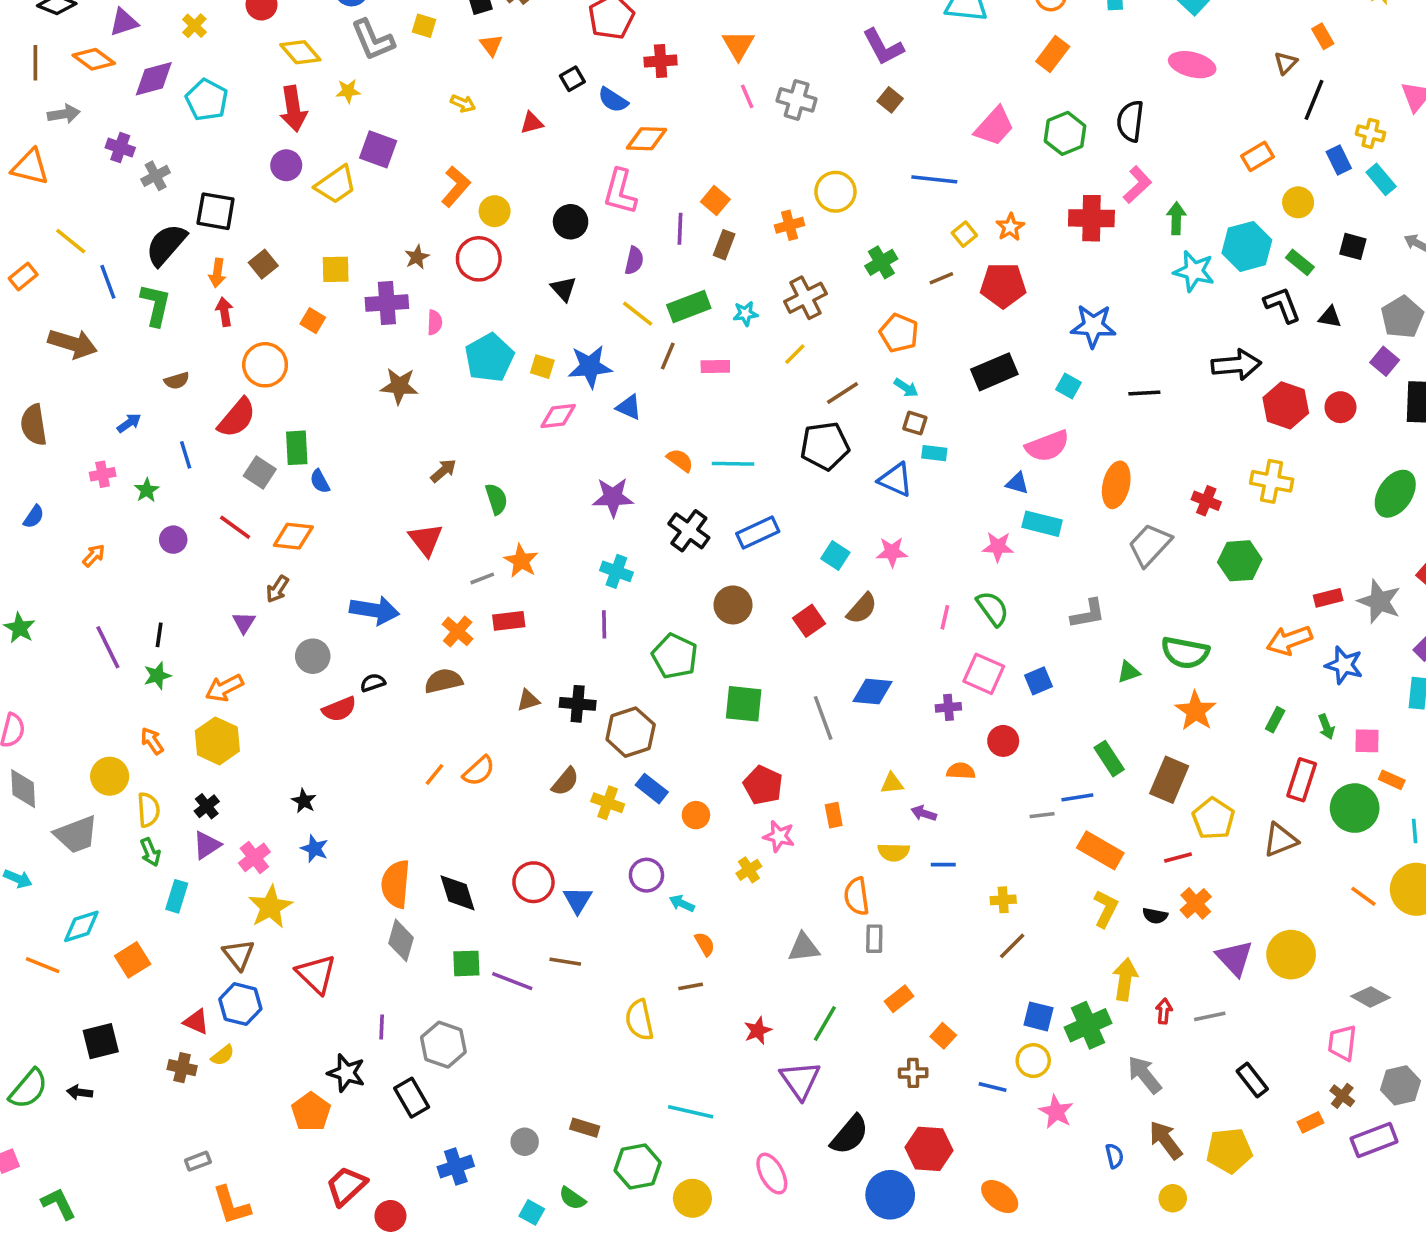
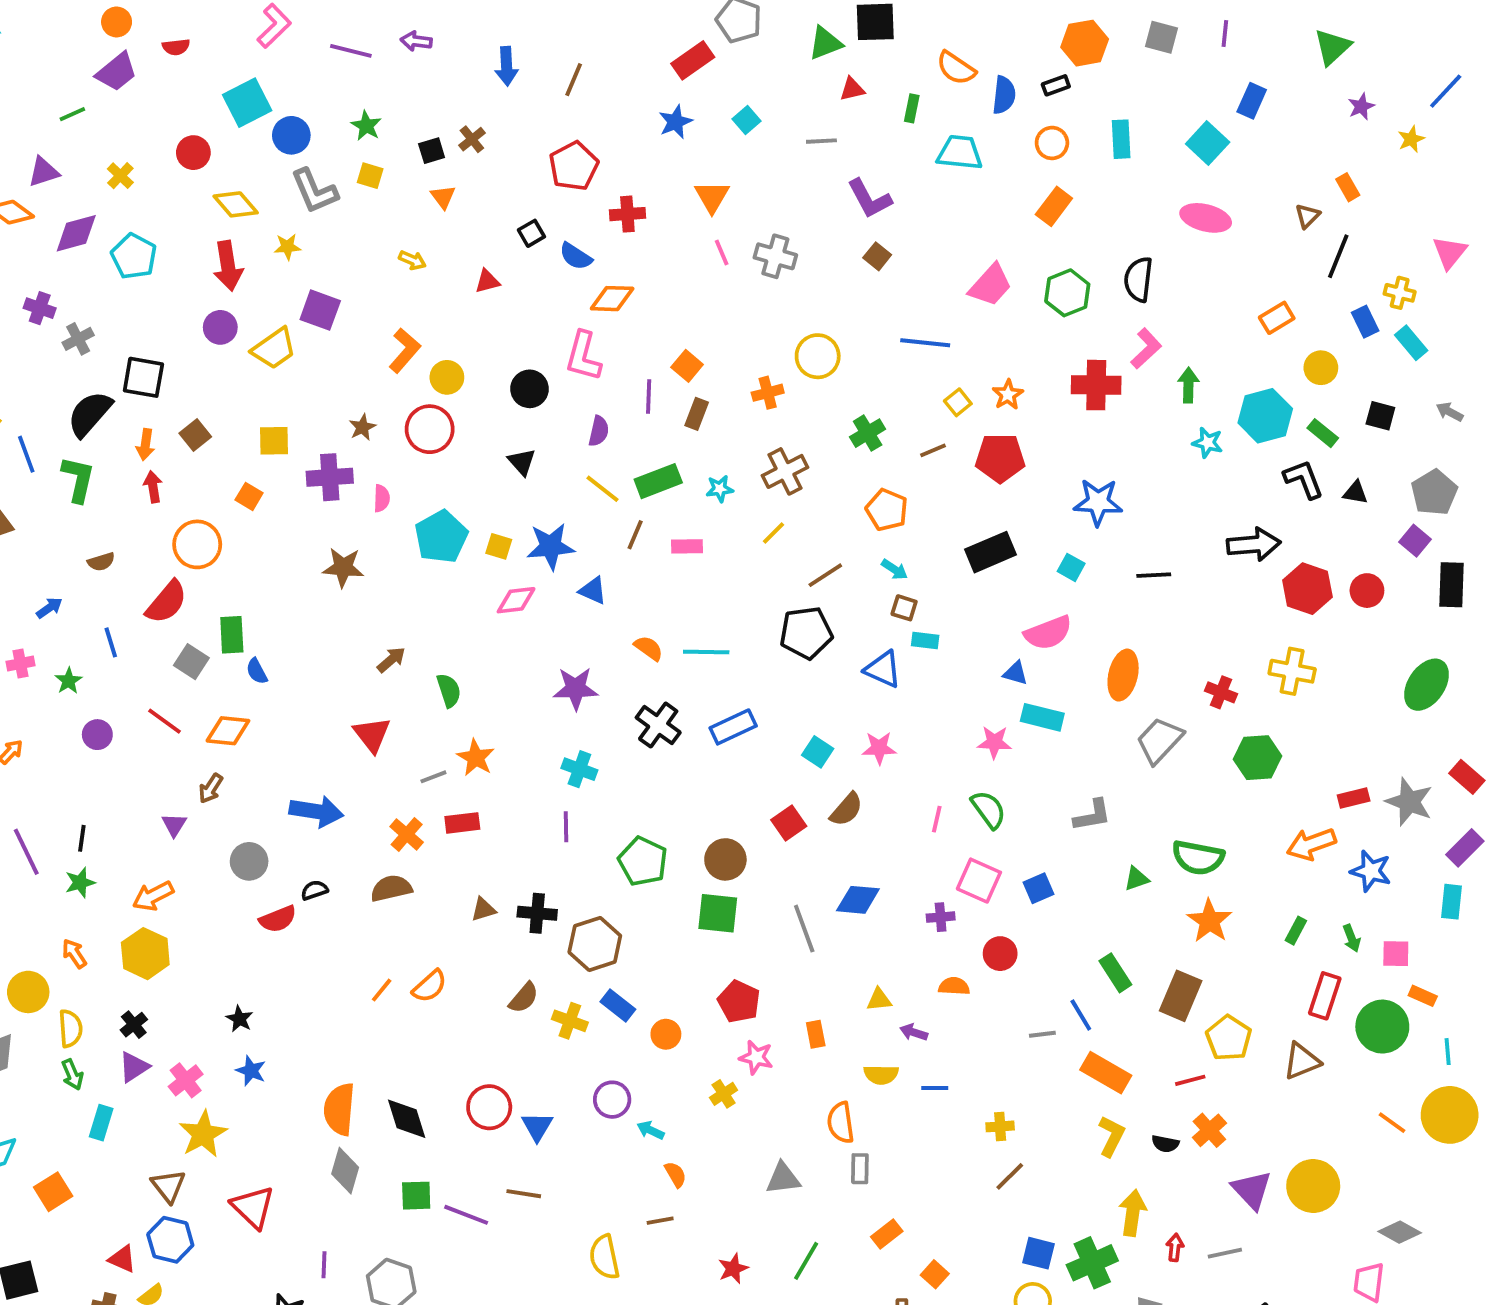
cyan star: (1194, 271) -> (1208, 443), size x0.7
brown circle: (733, 605) -> (725, 859), moved
blue line: (1077, 797) -> (1081, 1015), turned 68

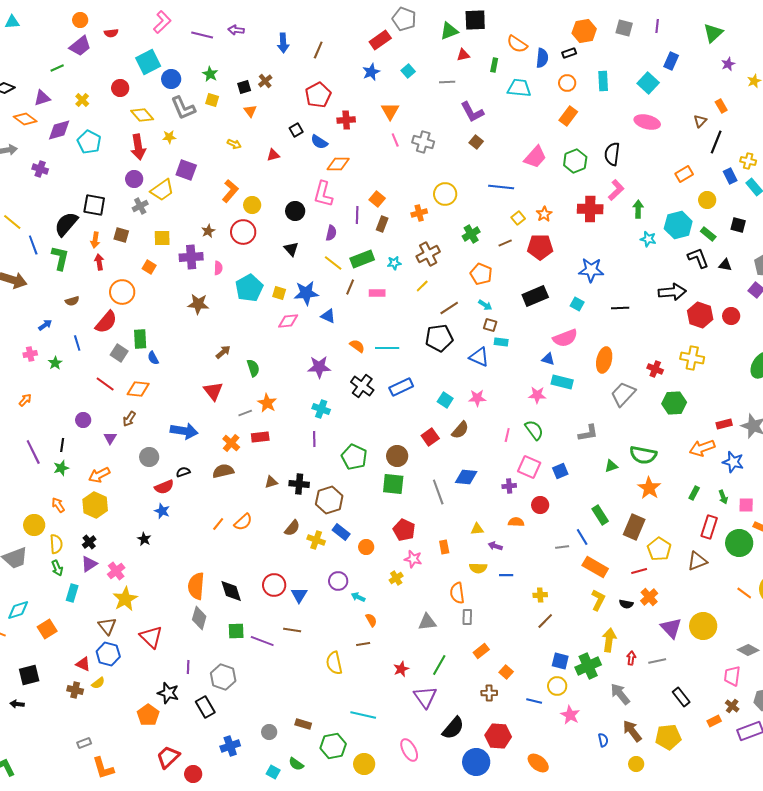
gray cross: (78, 339) -> (140, 206), moved
brown square: (195, 435) -> (121, 235), turned -35
purple circle: (97, 735) -> (83, 420), moved
blue star: (251, 1071) -> (162, 511), moved

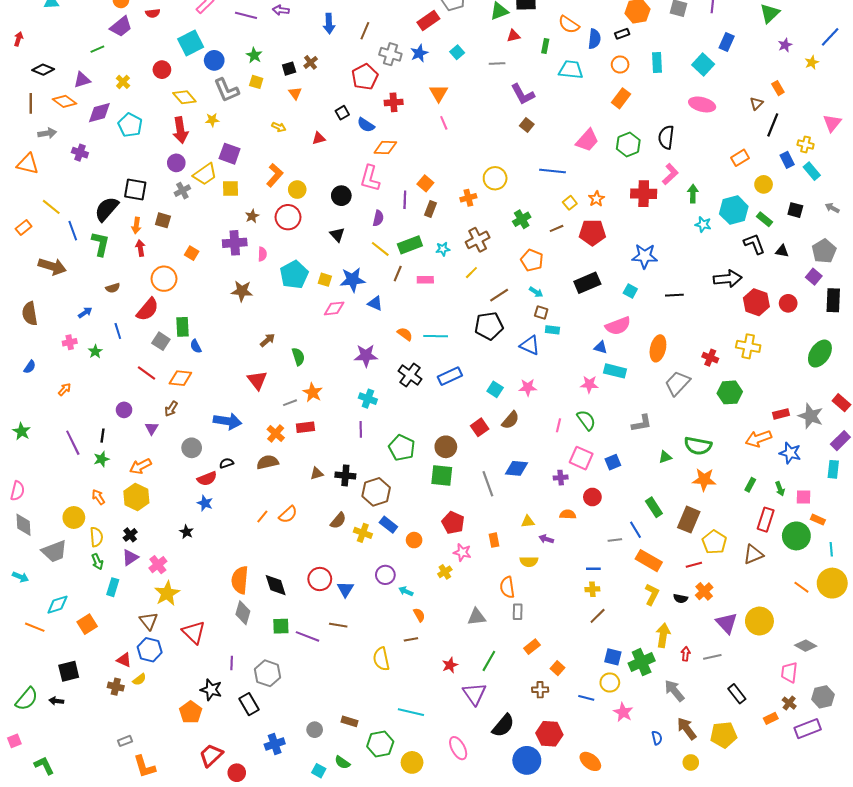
gray cross: (423, 142) -> (390, 54), moved
yellow square: (162, 238) -> (231, 189), moved
orange star: (649, 488) -> (704, 480), turned -30
blue line: (506, 575) -> (593, 569), moved

